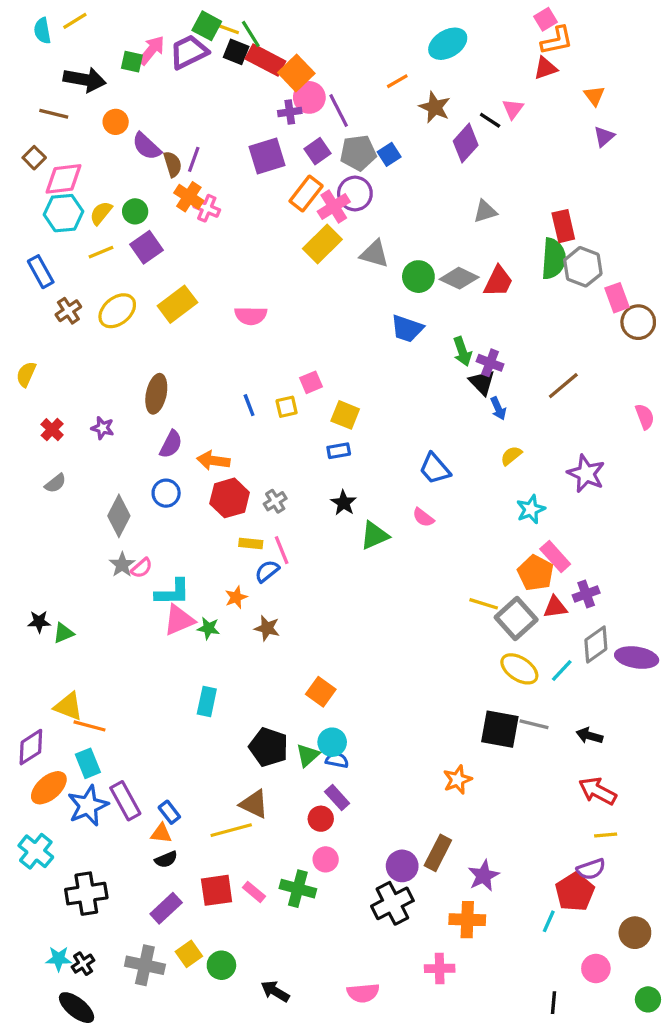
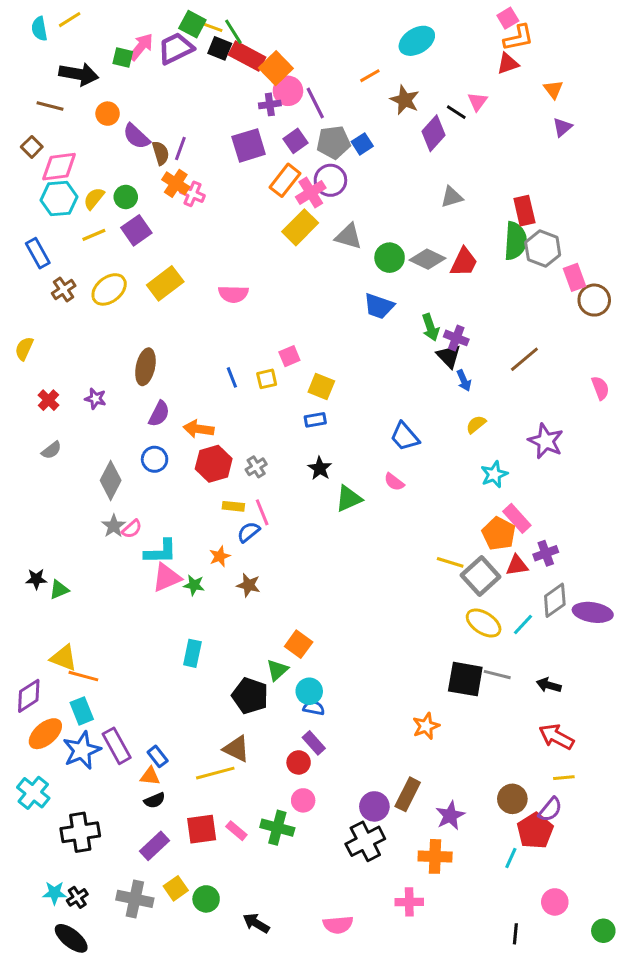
green triangle: (308, 755) -> (277, 670), moved
purple semicircle: (591, 869) -> (550, 809), turned -32
brown circle: (635, 933) -> (512, 799), moved

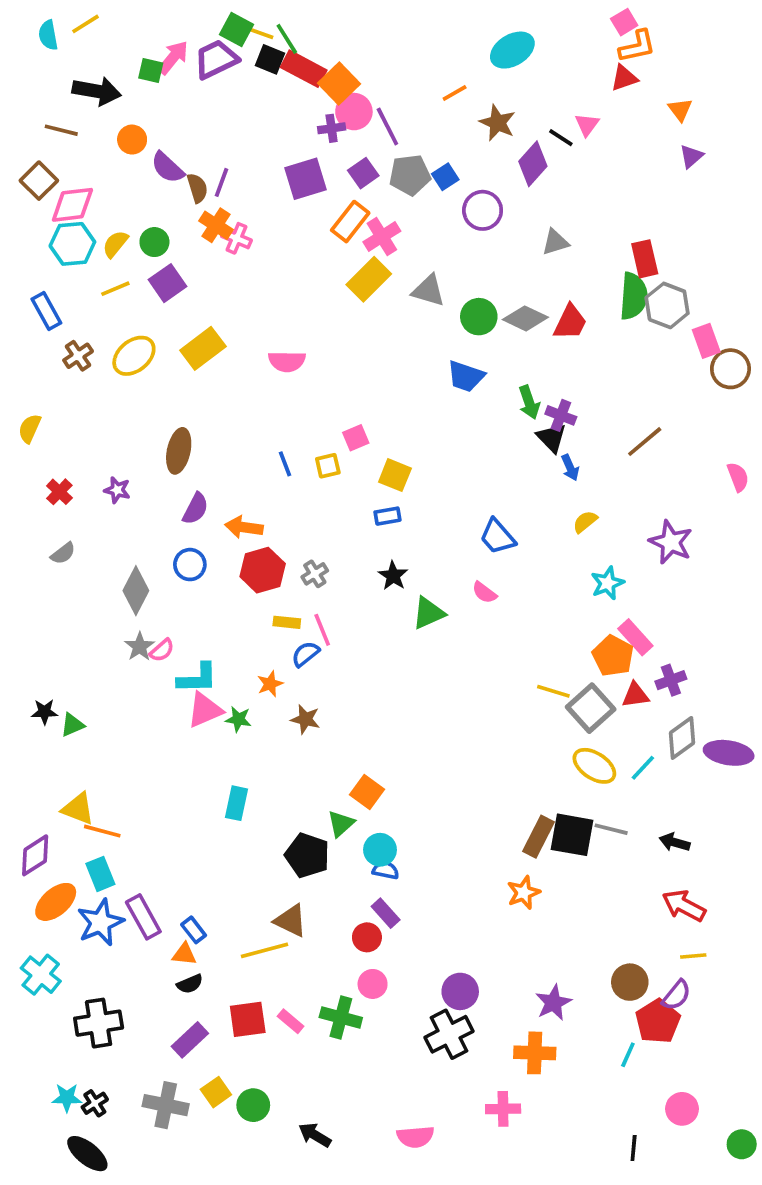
brown square: (32, 147) -> (39, 181), size x1.4
purple circle: (330, 180) -> (483, 210), moved
brown rectangle: (408, 794) -> (538, 837), moved

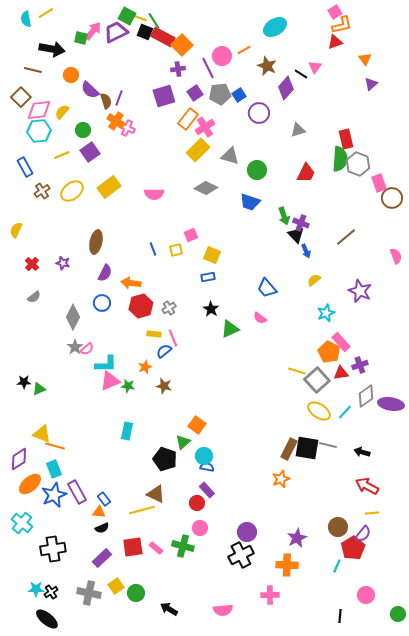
pink circle: (354, 112) -> (222, 56), moved
yellow semicircle: (115, 244) -> (62, 112), moved
gray diamond: (525, 318) -> (206, 188), moved

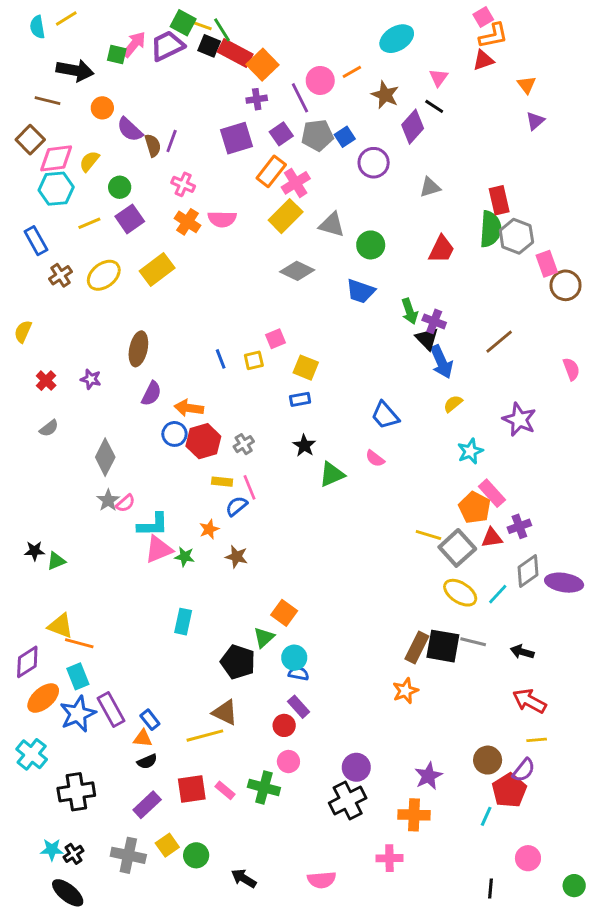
pink triangle: (315, 67) -> (439, 78), moved
orange cross: (116, 121) -> (187, 222), moved
pink semicircle: (154, 194) -> (222, 219), moved
blue arrow: (306, 251) -> (441, 362), size x1.6
blue circle: (102, 303) -> (174, 434), moved

